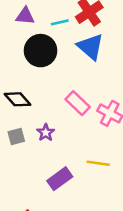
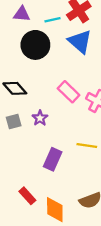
purple rectangle: (60, 179) -> (53, 159), turned -30

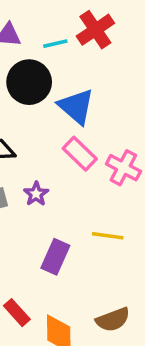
blue triangle: (80, 41) -> (76, 107), moved

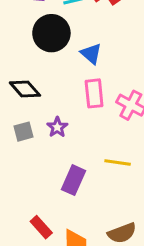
blue triangle: (76, 107) -> (91, 54), size x0.7
pink rectangle: (80, 154) -> (94, 93), turned 40

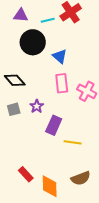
yellow line: (118, 162) -> (73, 142), moved
purple rectangle: (73, 180) -> (54, 125), moved

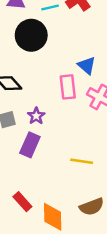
blue triangle: (60, 56) -> (87, 65), moved
purple rectangle: (54, 125) -> (30, 145), moved

